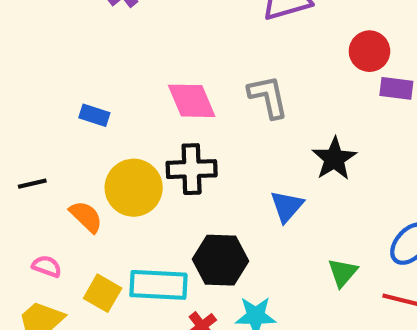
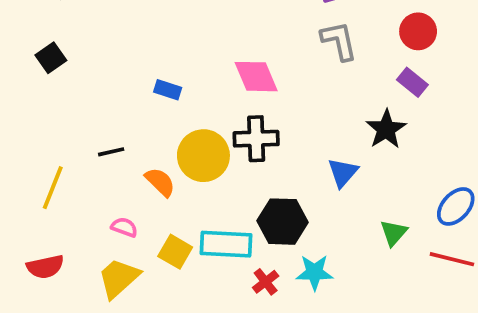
purple rectangle: (396, 88) -> (412, 82), moved, turned 32
gray L-shape: (268, 97) -> (339, 41), moved

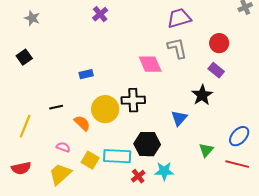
pink diamond: (256, 77) -> (150, 64), moved
blue rectangle: (168, 90) -> (86, 74), turned -32

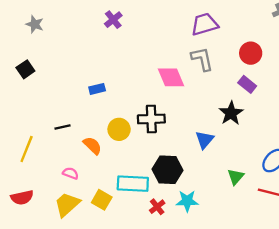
yellow circle: (105, 109) -> (119, 129), size x0.7
yellow square: (90, 160) -> (102, 200), moved

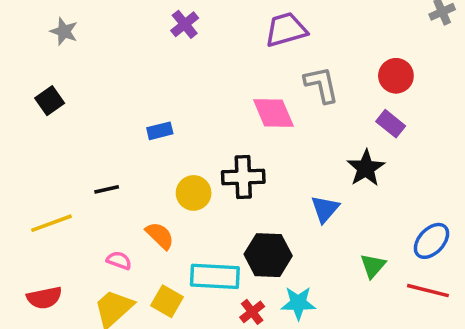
purple trapezoid: (204, 24) -> (286, 30), moved
orange semicircle: (92, 146) -> (160, 236), moved
yellow line: (27, 149) -> (51, 223), turned 48

